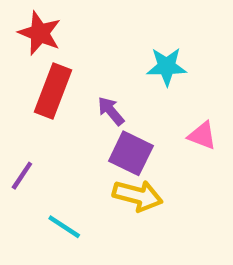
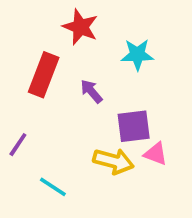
red star: (40, 33) -> (80, 27), moved
pink triangle: (202, 136) -> (156, 154), moved
purple square: (131, 153) -> (134, 126), moved, turned -33

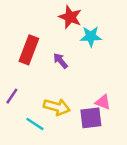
red star: (80, 27) -> (70, 17), moved
purple square: (134, 126) -> (91, 118), moved
yellow arrow: (113, 161) -> (57, 107), moved

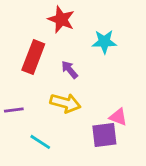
red star: (70, 17) -> (61, 19), moved
purple line: (12, 96) -> (14, 110), turned 49
yellow arrow: (57, 107) -> (65, 103), moved

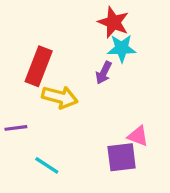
red star: (61, 19) -> (113, 22), moved
purple arrow: (70, 70) -> (104, 73), moved, turned -114
yellow arrow: (65, 103) -> (60, 97), moved

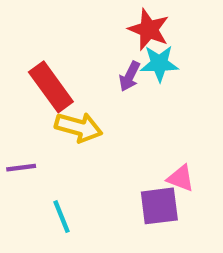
red rectangle: (39, 66) -> (51, 87), turned -57
purple arrow: (104, 73) -> (130, 76), moved
cyan line: (47, 165) -> (62, 217), turned 35

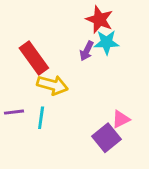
pink triangle: (181, 178) -> (121, 119), turned -48
purple square: (159, 206) -> (107, 138), turned -32
cyan line: (62, 217) -> (41, 118), moved, turned 30

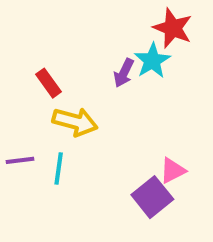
red star: (99, 20) -> (173, 28), moved
cyan star: (107, 42) -> (152, 61), turned -30
red rectangle: (34, 58) -> (48, 83), size x0.6

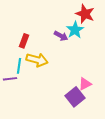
purple arrow: (124, 73) -> (61, 36), turned -88
red rectangle: (48, 83) -> (24, 41), turned 56
cyan line: (59, 169) -> (19, 66), moved

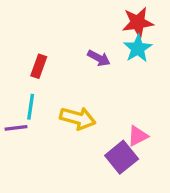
red star: (85, 14) -> (138, 22), turned -30
cyan star: (75, 30) -> (138, 48), moved
yellow arrow: (37, 60) -> (78, 118), moved

